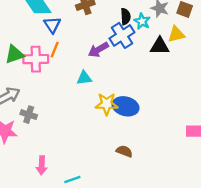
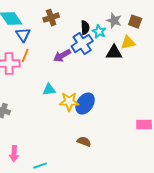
cyan triangle: (84, 78) -> (49, 90), moved
blue ellipse: (126, 106) -> (85, 104), turned -70

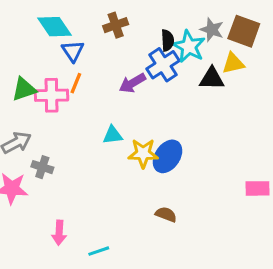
brown square: (135, 22) -> (244, 31), size x1.5
cyan star: (99, 32) -> (189, 46), size x1.5

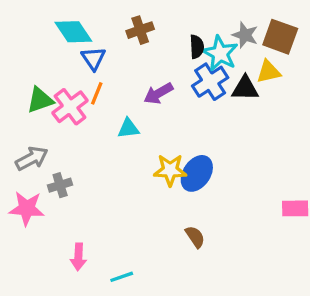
blue cross: (163, 65) -> (210, 82), moved
pink cross: (51, 95) -> (70, 107), turned -36
cyan triangle: (113, 135) -> (128, 128), moved
gray cross: (42, 167) -> (60, 185), turned -35
brown semicircle: (166, 214) -> (195, 237), turned 35

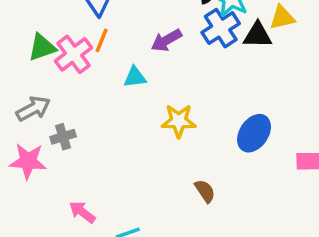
blue ellipse: (197, 173) -> (254, 133), moved
pink arrow: (78, 257) -> (82, 212), turned 124

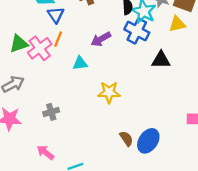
blue cross: (221, 28) -> (137, 31), turned -30
black triangle: (258, 35) -> (161, 60), moved
blue ellipse: (254, 133) -> (148, 141), moved
gray cross: (63, 137) -> (51, 112), moved

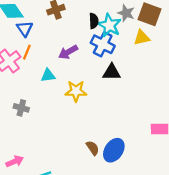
black triangle: (161, 60) -> (112, 72), moved
yellow star: (109, 92) -> (76, 91), moved
gray cross: (51, 112) -> (21, 108), moved, turned 32
pink arrow: (45, 152) -> (15, 161), turned 120

